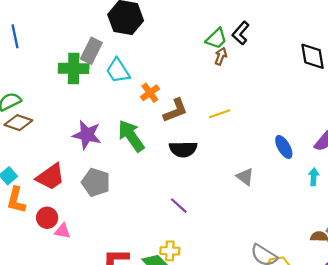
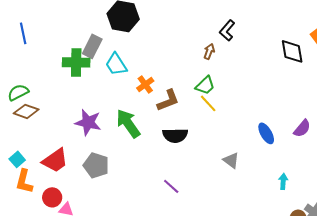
green trapezoid: (216, 39) -> (205, 85), moved
yellow line: (220, 114) -> (208, 103), turned 66
cyan arrow: (314, 177) -> (283, 181), moved

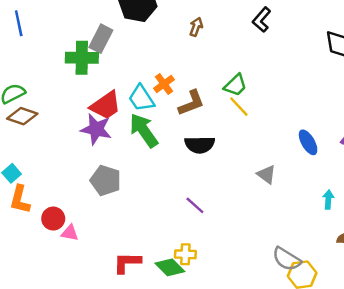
brown arrow: (209, 51) -> (196, 27), moved
cyan trapezoid: (116, 64) -> (141, 98), moved
red trapezoid: (55, 160) -> (106, 105), moved

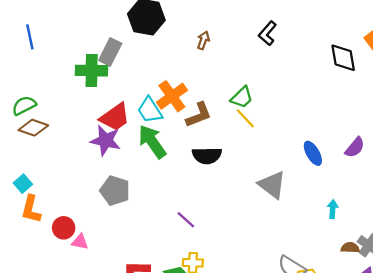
orange cross: (164, 84) -> (172, 96), size x1.5
gray triangle: (266, 174) -> (272, 185), size x1.5
purple line: (195, 205) -> (186, 220), moved

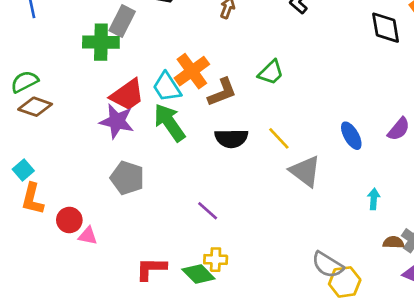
yellow line: (245, 118) -> (279, 138), moved

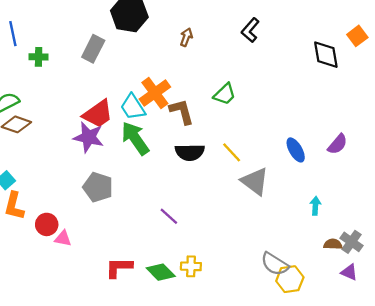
green cross: (101, 42) -> (39, 57), moved, size x0.6
brown L-shape: (222, 92) -> (182, 112), turned -84
yellow cross: (216, 260) -> (191, 266), moved

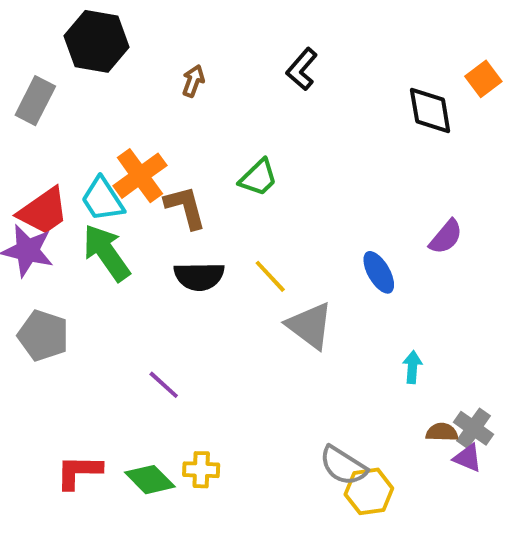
purple semicircle: (338, 144) -> (446, 237), moved
purple triangle: (349, 272) -> (468, 458), moved

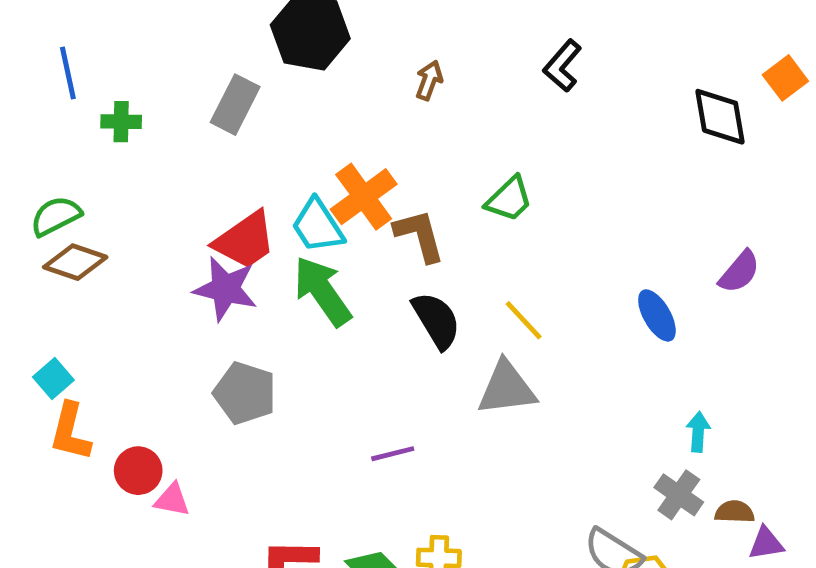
black semicircle: (199, 276) -> (436, 320), turned -120
gray triangle: (310, 326) -> (507, 388), moved, turned -44
purple line: (164, 385) -> (393, 454), turned -56
gray cross: (473, 428) -> (679, 495), moved
purple triangle: (468, 458) -> (766, 543), turned -32

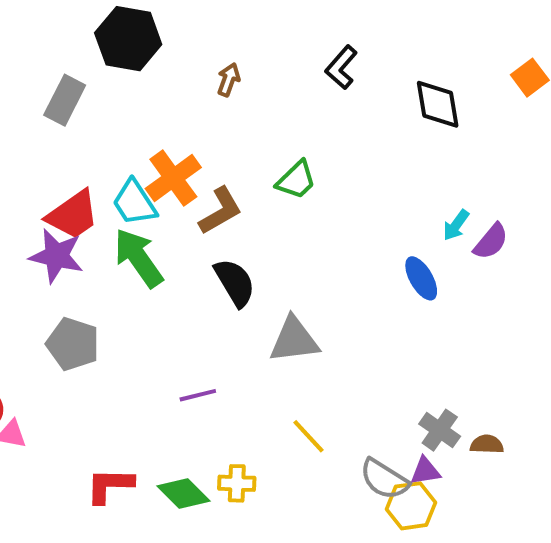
black diamond: (720, 117) -> (438, 104), moved
brown L-shape: (419, 235) -> (220, 211), turned 75
yellow line: (524, 320) -> (309, 436), moved
cyan arrow: (698, 432) -> (456, 225), moved, turned -148
purple triangle: (766, 543) -> (425, 471), moved

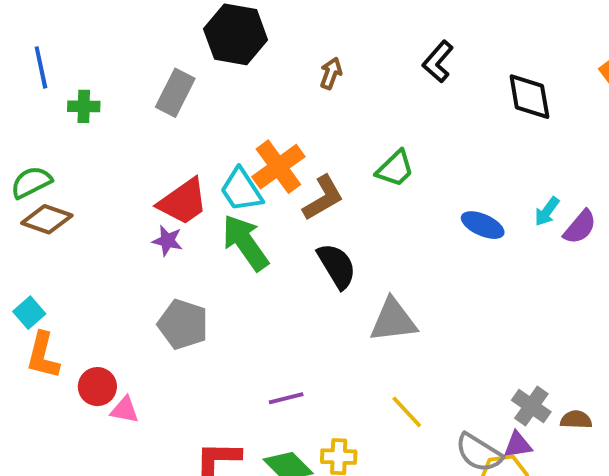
purple star: (56, 256) -> (167, 241), size x0.6
blue ellipse: (421, 278) -> (483, 225), moved, turned -36
purple line: (198, 395) -> (286, 398), moved

